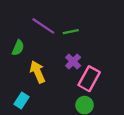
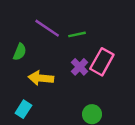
yellow arrow: (38, 72) -> (41, 78), turned -60
pink rectangle: (89, 79) -> (102, 62), moved

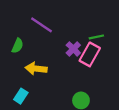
green line: (77, 34) -> (96, 37), moved
purple cross: (80, 67) -> (73, 49), moved

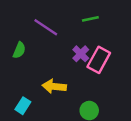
green line: (96, 37) -> (90, 19), moved
yellow arrow: (36, 69) -> (54, 86), moved

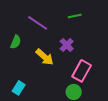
pink rectangle: (99, 60) -> (82, 71), moved
yellow arrow: (54, 86) -> (45, 57), moved, turned -144

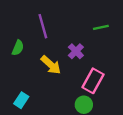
green line: (75, 16) -> (101, 27), moved
purple line: (38, 23) -> (43, 26), turned 40

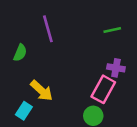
purple cross: (76, 51) -> (116, 68), moved, turned -35
yellow arrow: (51, 65) -> (42, 91), moved

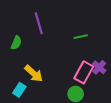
green line: (112, 30) -> (81, 37), moved
purple cross: (116, 68) -> (99, 67), moved, turned 32

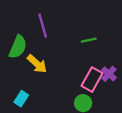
green semicircle: (16, 43) -> (18, 47), size x1.5
yellow arrow: (34, 73) -> (37, 64), moved

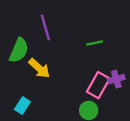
purple cross: (109, 74) -> (116, 79), turned 32

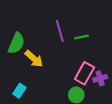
purple line: (45, 27) -> (60, 31), moved
purple cross: (116, 79) -> (100, 78), moved

